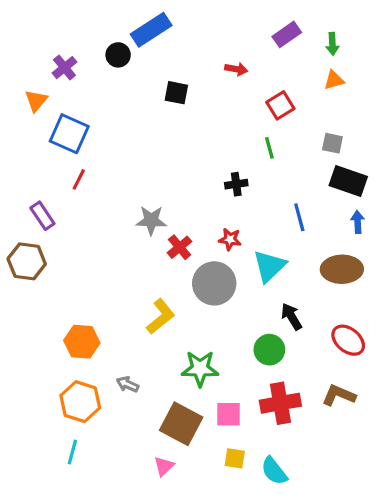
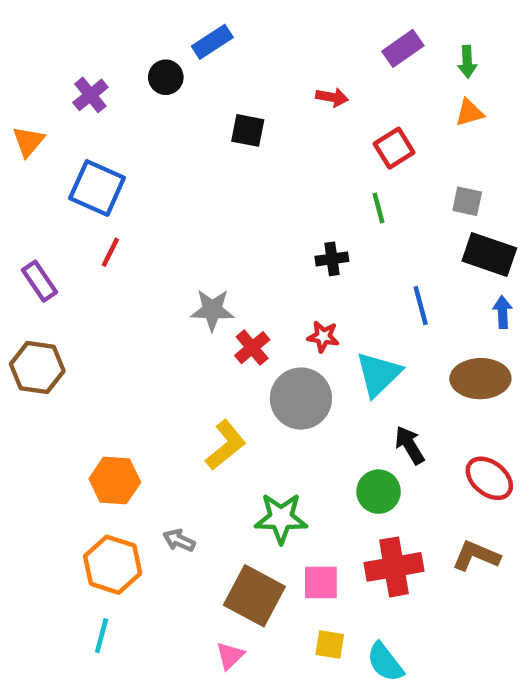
blue rectangle: (151, 30) -> (212, 42), size x0.7
orange triangle: (36, 101) -> (28, 141), moved
purple rectangle: (42, 216) -> (39, 281), moved

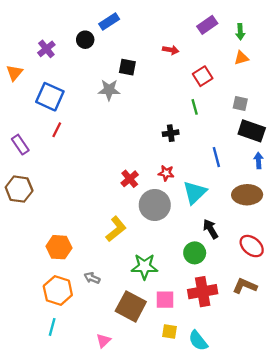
gray star: (212, 310) -> (109, 90), moved
pink triangle: (230, 656) -> (103, 341), moved

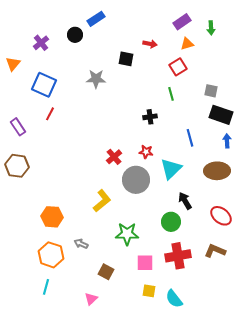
orange triangle: (241, 58) -> (187, 44), moved
black square: (127, 67) -> (126, 59), moved
brown square: (131, 306) -> (106, 272), moved, size x0.6

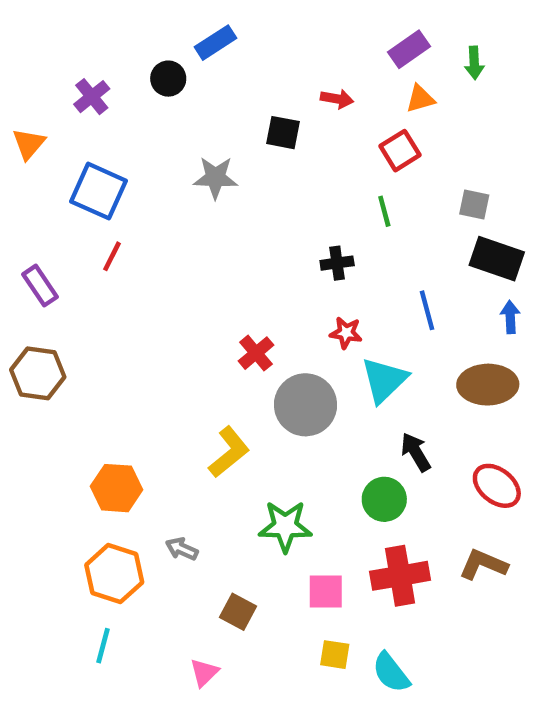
red star: (146, 152) -> (346, 333), moved

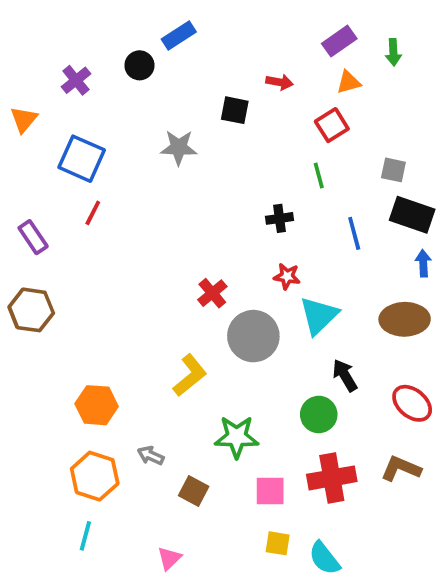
blue line: (427, 310) -> (354, 233), moved
brown square: (238, 612) -> (194, 491), moved

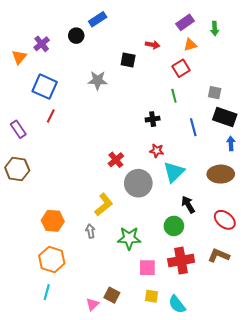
orange triangle: (24, 119) -> (19, 57), moved
gray arrow: (151, 456) -> (90, 231), moved, turned 56
brown square: (194, 491) -> (112, 295), moved

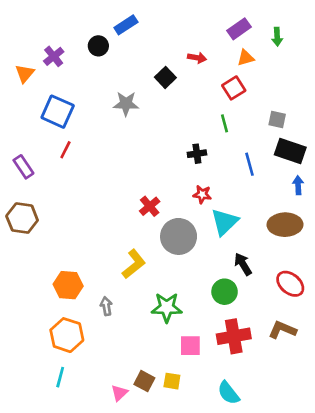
black square: (128, 60) -> (165, 77), turned 35
gray arrow: (90, 231) -> (106, 306), moved
yellow square: (152, 296) -> (172, 381), moved

